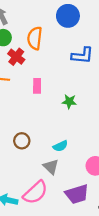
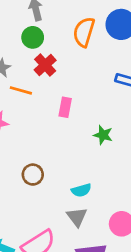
orange semicircle: (35, 38) -> (84, 32), moved
gray triangle: (51, 167) -> (77, 217), moved

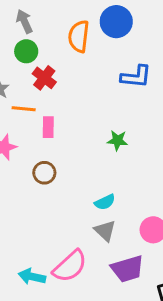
pink rectangle: (65, 107) -> (48, 127), moved
brown circle: (33, 175) -> (44, 173), moved

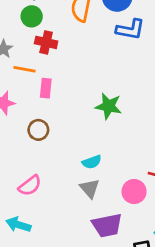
blue L-shape: (136, 77) -> (130, 29), moved
red cross: (44, 78) -> (46, 42), turned -30
green star: (118, 140) -> (109, 106), size x1.4
pink semicircle: (70, 266) -> (30, 186), moved, size x0.7

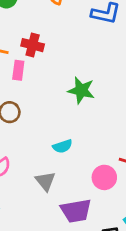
red cross: (46, 42) -> (33, 45), moved
gray triangle: (90, 188) -> (45, 181), moved

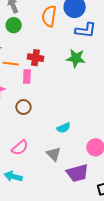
green star: (81, 90) -> (76, 58), moved

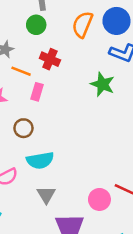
red cross: (35, 58) -> (50, 59), moved
cyan semicircle: (64, 128) -> (40, 160), moved, size x1.5

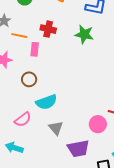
red cross: (50, 59) -> (48, 29), moved

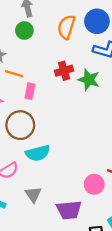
red cross: (48, 29) -> (64, 71), moved, turned -35
brown circle: (29, 79) -> (20, 125), size x1.6
gray triangle: (56, 128) -> (33, 194), moved

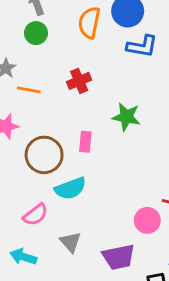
red cross: (64, 71) -> (79, 81), moved
green star: (89, 80) -> (126, 117), moved
pink rectangle: (30, 91) -> (85, 142), moved

